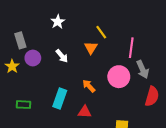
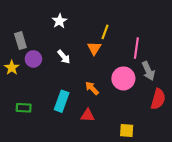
yellow line: (101, 32) -> (105, 32), turned 56

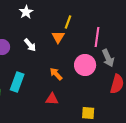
cyan rectangle: (62, 101) -> (17, 82), moved

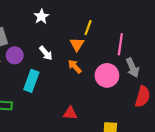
orange arrow: (56, 74) -> (75, 67), moved
cyan rectangle: (17, 82) -> (31, 81), moved

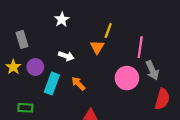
white arrow: (46, 53) -> (66, 56), turned -32
purple circle: (15, 55) -> (35, 67), moved
orange arrow: (75, 67) -> (78, 84), moved

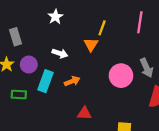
pink line: (140, 47) -> (140, 22), moved
orange arrow: (78, 84) -> (72, 81), turned 112
green rectangle: (25, 108) -> (19, 95), moved

